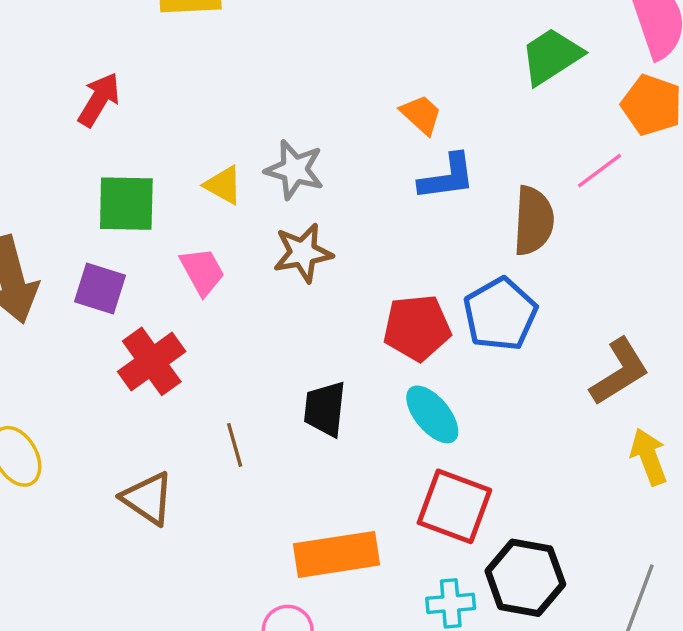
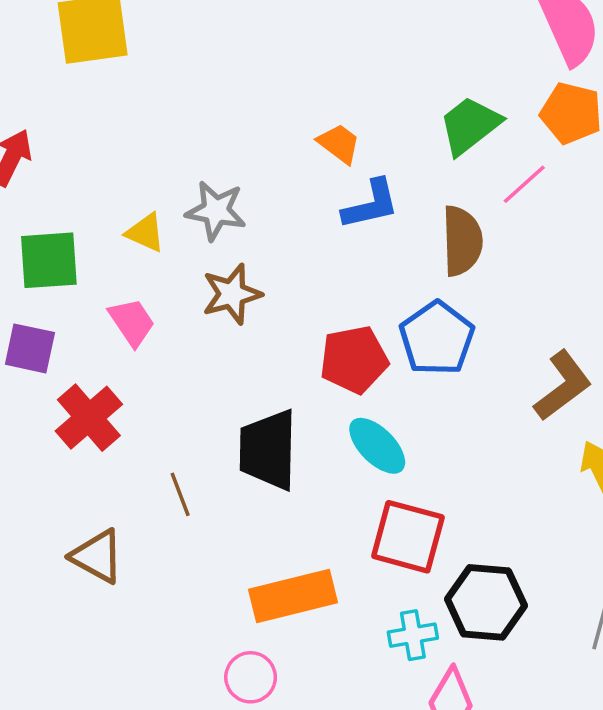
green trapezoid: (551, 56) -> (470, 125), moved
black trapezoid: (325, 409) -> (268, 450), size x1.4

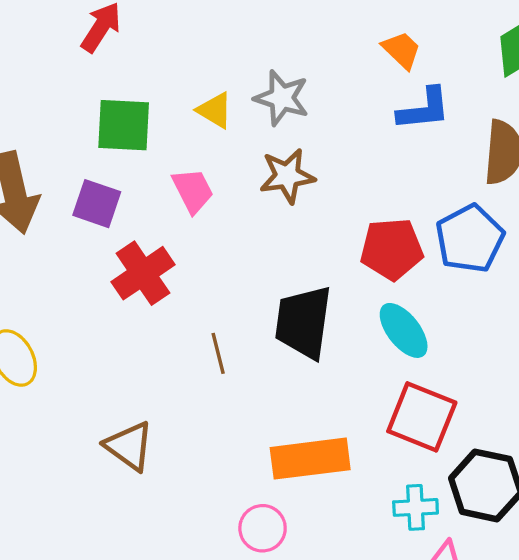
brown triangle: (97, 556) -> (129, 446), moved

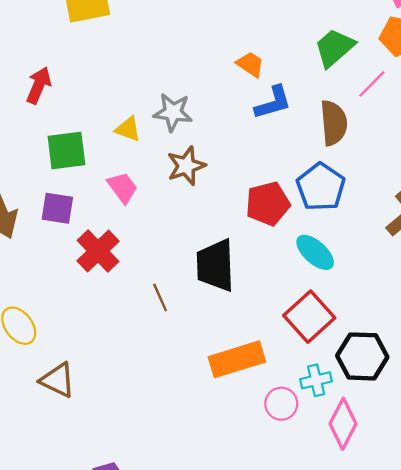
cyan ellipse: (404, 330) -> (315, 252), moved
red square: (422, 417) -> (309, 317), turned 36
brown triangle: (129, 446) -> (58, 380), moved
pink circle: (263, 528) -> (281, 404), moved

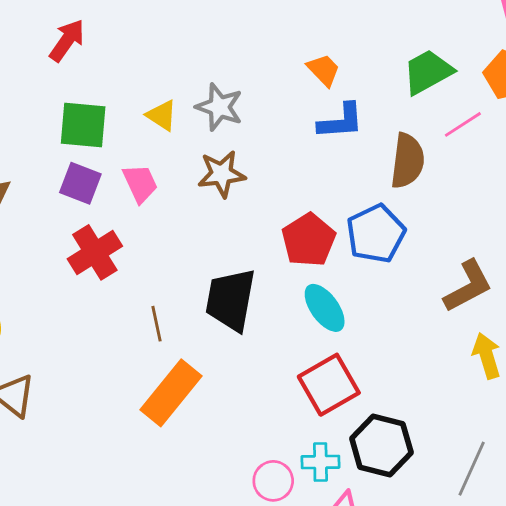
red pentagon: (268, 204) -> (309, 240), turned -30
purple square: (57, 208) -> (80, 183), moved
cyan ellipse: (315, 252) -> (325, 308), moved
orange rectangle: (237, 359) -> (171, 393), moved, turned -46

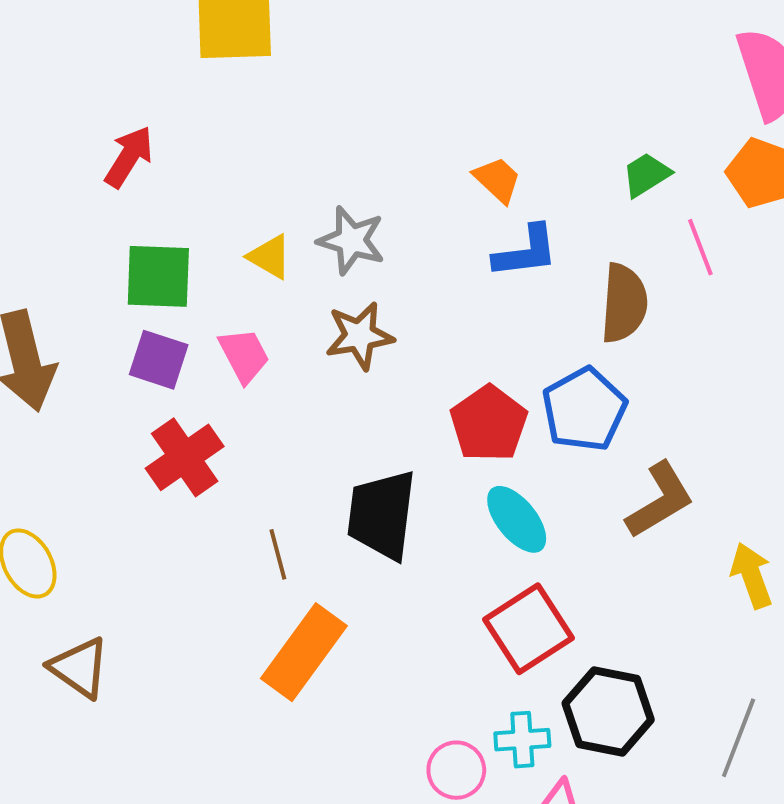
green trapezoid: (428, 72) -> (646, 175), size x0.7
pink line: (463, 124) -> (700, 247), turned -75
brown L-shape: (468, 286) -> (660, 500), moved

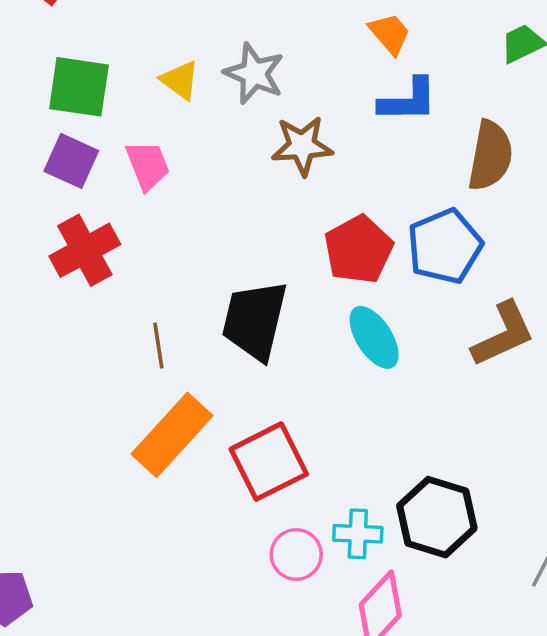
brown star: (359, 336) -> (302, 146), moved
red square: (528, 629) -> (269, 462), moved

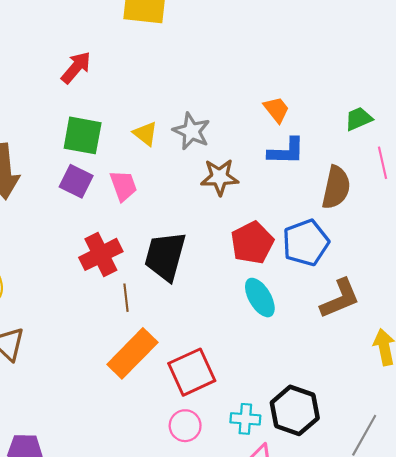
red cross: (85, 250) -> (101, 254), moved
black trapezoid: (255, 320) -> (165, 256), moved
pink circle: (296, 554) -> (185, 426), moved

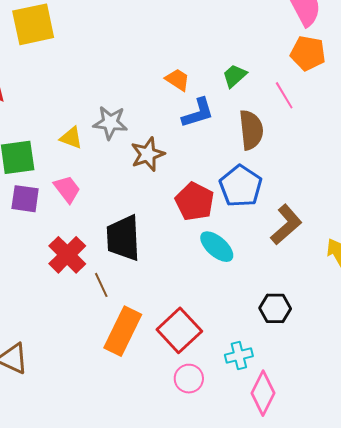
green trapezoid: (359, 119) -> (235, 76), moved
black hexagon: (295, 410) -> (275, 308), moved, size x0.7

